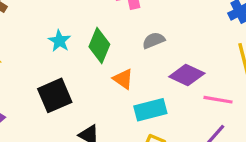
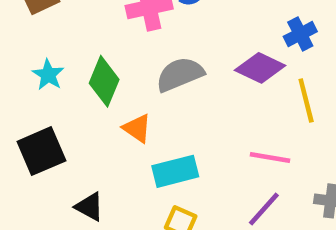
gray semicircle: (154, 40) -> (180, 74), size x1.5
purple diamond: (187, 75) -> (260, 68), moved

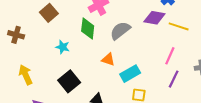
green diamond: (104, 81) -> (88, 29), moved
yellow line: (306, 100) -> (179, 26), turned -42
pink line: (270, 157) -> (170, 56), turned -60

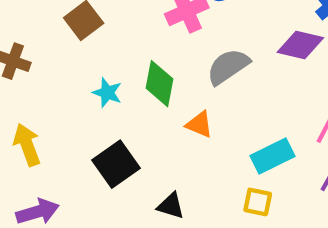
green diamond: (88, 29) -> (160, 84), moved
cyan rectangle: (130, 74) -> (272, 156), moved

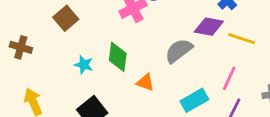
gray semicircle: (228, 67) -> (179, 51), moved

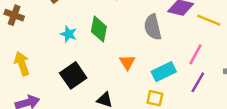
gray semicircle: (179, 51) -> (153, 27), turned -70
orange triangle: (145, 82) -> (127, 62), moved, turned 35

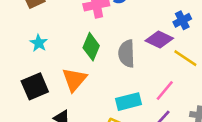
green diamond: (99, 29) -> (91, 47), moved
orange triangle: (127, 62) -> (74, 80), moved, size x1.5

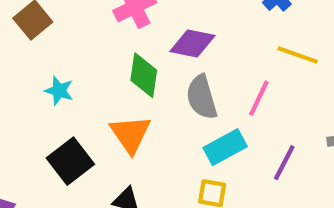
purple diamond: (159, 39) -> (192, 43), moved
gray semicircle: (127, 54) -> (202, 97), moved
pink line: (165, 90) -> (259, 98), moved

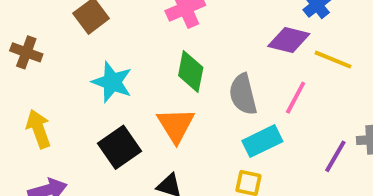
purple diamond: (192, 43) -> (289, 40), moved
cyan star: (59, 91) -> (112, 82), size x1.5
purple line: (284, 163) -> (335, 156), moved

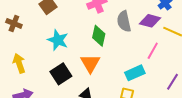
gray semicircle: (243, 94) -> (124, 21), moved

